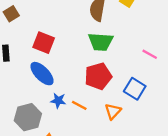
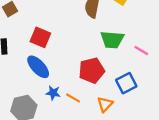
green trapezoid: (101, 42) -> (112, 40), moved
blue square: (135, 89) -> (126, 83), turned 30

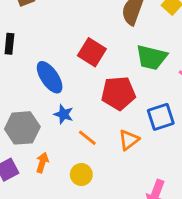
red square: (40, 37) -> (92, 52), moved
orange line: (73, 98) -> (87, 138), moved

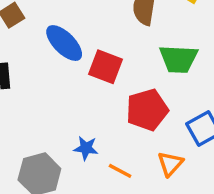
blue ellipse: (50, 77) -> (64, 43), moved

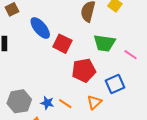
blue star: (86, 148) -> (47, 103), moved

